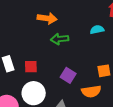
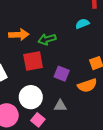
orange arrow: (47, 18) -> (19, 35), moved
red square: (31, 67) -> (33, 61), moved, size x1.5

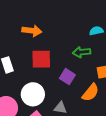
green arrow: (47, 39) -> (82, 52), moved
orange semicircle: (87, 85) -> (91, 93), turned -42

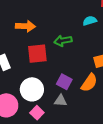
green arrow: (82, 52) -> (63, 41), moved
purple square: (67, 77) -> (64, 82), moved

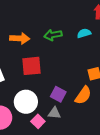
green arrow: (63, 41) -> (53, 35), moved
pink square: (37, 113) -> (38, 121), moved

